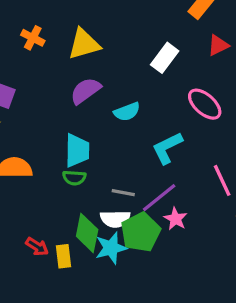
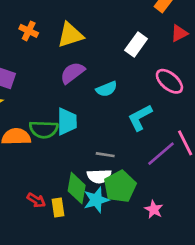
green semicircle: (74, 178) -> (44, 129), moved, size x1.5
purple line: (159, 198) -> (161, 154), moved
pink star: (176, 219) -> (154, 209), moved

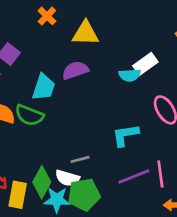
cyan semicircle: (107, 89) -> (130, 75), moved
cyan trapezoid: (67, 121) -> (44, 87), moved
gray line: (105, 155) -> (80, 159), turned -42
yellow rectangle: (58, 208) -> (18, 195), size x1.4

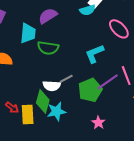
green semicircle: (29, 115) -> (48, 48), moved
white semicircle: (67, 178) -> (52, 86), moved
green pentagon: (84, 195) -> (90, 90), moved

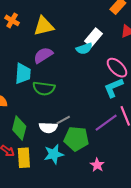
cyan L-shape: (95, 54) -> (113, 88), moved
green pentagon: (90, 90) -> (76, 139), moved, turned 30
green diamond: (43, 101) -> (19, 128), moved

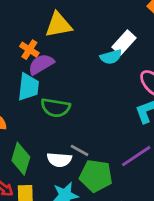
orange cross: (12, 20) -> (29, 50), moved
purple semicircle: (43, 55) -> (41, 64), moved
gray line: (63, 120) -> (80, 150), turned 56

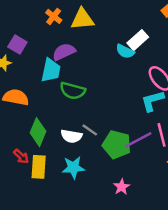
orange cross: (29, 50) -> (54, 16), moved
cyan semicircle: (111, 57) -> (125, 51), turned 36
green pentagon: (96, 176) -> (117, 145), moved

